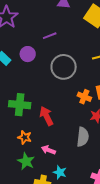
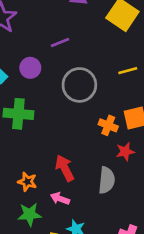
green cross: (20, 105) -> (18, 114), moved
red arrow: (46, 116) -> (65, 168), moved
green star: (26, 161) -> (30, 214), turned -30

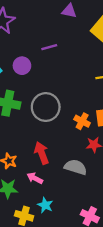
gray circle: (79, 85) -> (46, 107), moved
gray semicircle: (107, 180) -> (76, 167), turned -85

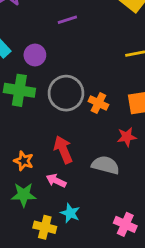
purple circle: (22, 66) -> (35, 55), moved
orange cross: (82, 121) -> (98, 103), moved

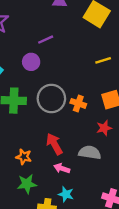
purple circle: (35, 55) -> (31, 62), moved
pink arrow: (56, 181) -> (62, 168), moved

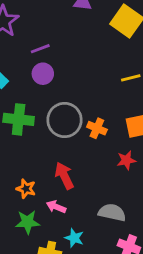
purple line: (46, 40) -> (40, 49), moved
gray semicircle: (90, 153) -> (112, 212), moved
pink arrow: (62, 168) -> (56, 207), moved

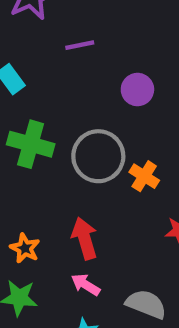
purple circle: (43, 74) -> (137, 90), moved
pink arrow: (56, 207) -> (86, 285), moved

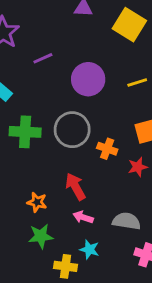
purple circle: (137, 90) -> (88, 79), size x1.5
orange cross: (144, 176) -> (107, 149), moved

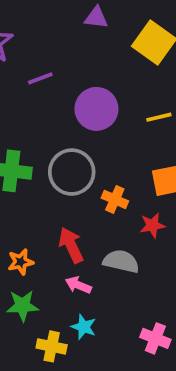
orange star: (37, 202) -> (21, 262), turned -30
gray semicircle: (126, 221) -> (121, 261), moved

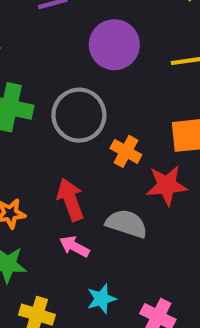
red star: (152, 225) -> (167, 185), size x1.4
cyan star: (84, 327) -> (101, 299), moved, turned 30

